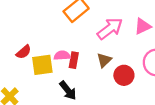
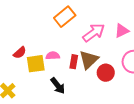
red rectangle: (74, 60) -> (74, 62), moved
brown triangle: (104, 60) -> (89, 60), size x1.5

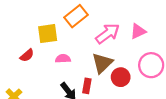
red rectangle: (74, 62) -> (87, 86), moved
yellow square: (36, 64) -> (48, 34), moved

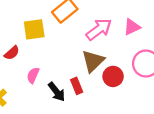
pink semicircle: (63, 59) -> (33, 75), moved, turned -64
red rectangle: (87, 86) -> (77, 86), turned -32

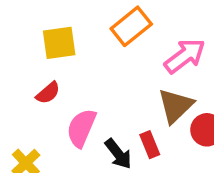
yellow square: (34, 29) -> (59, 43), moved
pink semicircle: (33, 75) -> (81, 128), size x1.5

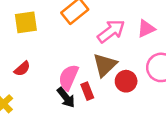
red semicircle: (48, 93) -> (22, 69), moved
pink semicircle: (81, 128) -> (68, 77), moved

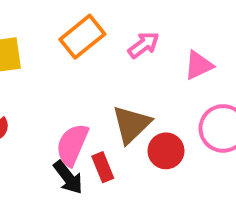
pink arrow: (111, 31) -> (144, 45), moved, size x0.7

